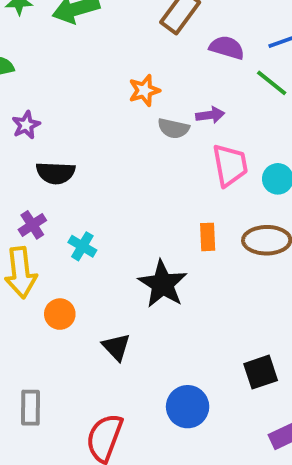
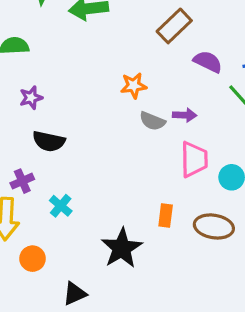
black triangle: (116, 347) -> (75, 294), turned 40

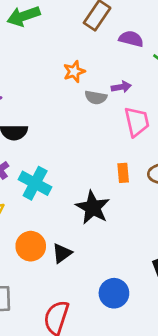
cyan cross: (61, 206) -> (35, 183), size x1.6
orange circle: (33, 259) -> (31, 246), moved, size x1.4

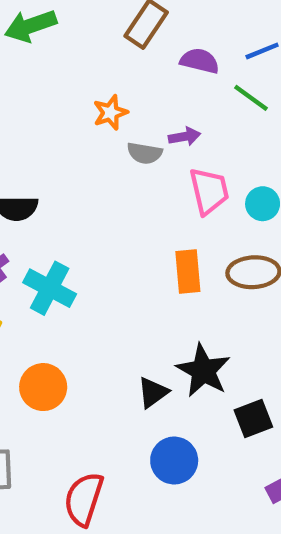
orange rectangle: (123, 173) -> (188, 272), size x1.4
black star: (93, 207) -> (203, 371), moved
black triangle: (62, 253) -> (153, 393), moved

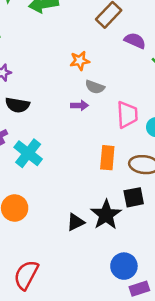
purple arrow: (185, 136) -> (80, 105), moved
black square: (253, 419) -> (134, 197), moved
blue circle: (174, 461) -> (124, 266), moved

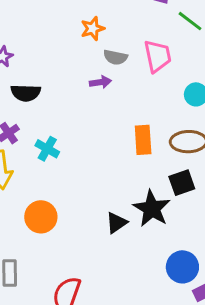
pink trapezoid: (127, 115) -> (158, 56), moved
cyan cross: (28, 153) -> (47, 149), size x0.7

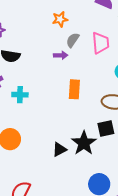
gray semicircle: (115, 57) -> (73, 40), turned 105
orange rectangle: (143, 140) -> (74, 89), moved
cyan cross: (47, 149) -> (20, 95), turned -35

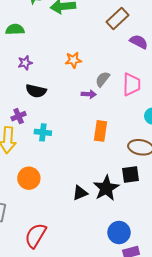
orange star: (60, 19) -> (73, 60), moved

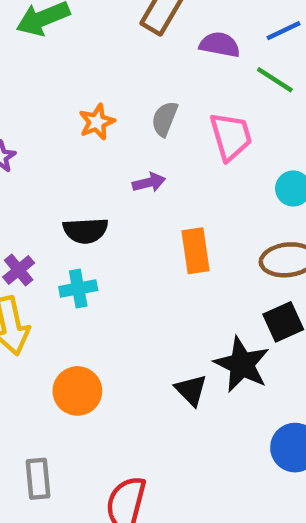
gray semicircle: (103, 79) -> (165, 119), moved
black semicircle: (36, 91) -> (86, 231), moved
black triangle: (80, 193) -> (191, 390), turned -35

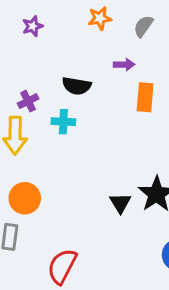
orange rectangle: (195, 251) -> (145, 97), moved
orange circle: (77, 391) -> (25, 198), moved

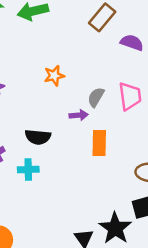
gray semicircle: (143, 26) -> (96, 97), moved

